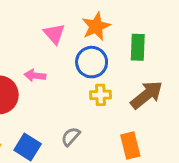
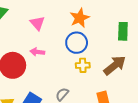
pink triangle: (54, 34) -> (37, 23), moved
green rectangle: (138, 47) -> (123, 31), moved

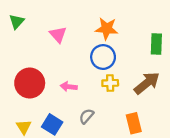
orange star: (80, 18) -> (107, 29), turned 30
pink arrow: (37, 52) -> (69, 87), moved

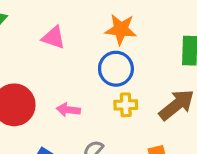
pink triangle: (58, 35) -> (54, 38), turned -30

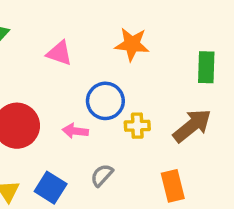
blue circle: (116, 69) -> (105, 101), moved

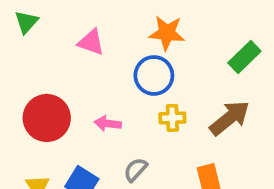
green rectangle: (206, 67) -> (244, 57), turned 44
blue circle: (105, 101) -> (154, 75), moved

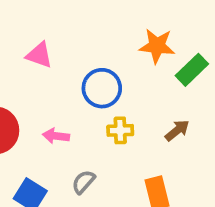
orange star: (167, 33) -> (157, 46), moved
brown arrow: (230, 118) -> (177, 130), size x0.6

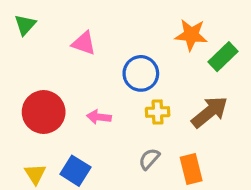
brown arrow: (177, 130) -> (210, 112), size x1.6
gray semicircle: (83, 182) -> (149, 159), moved

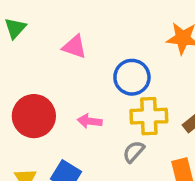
yellow cross: (158, 112) -> (149, 116), size x1.5
gray semicircle: (149, 159) -> (134, 152), moved

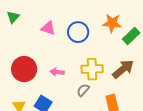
blue circle: (132, 77) -> (78, 32), moved

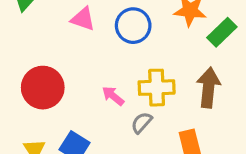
brown arrow: (123, 69) -> (208, 88), turned -45
pink arrow: (57, 72) -> (113, 96), moved, turned 32

